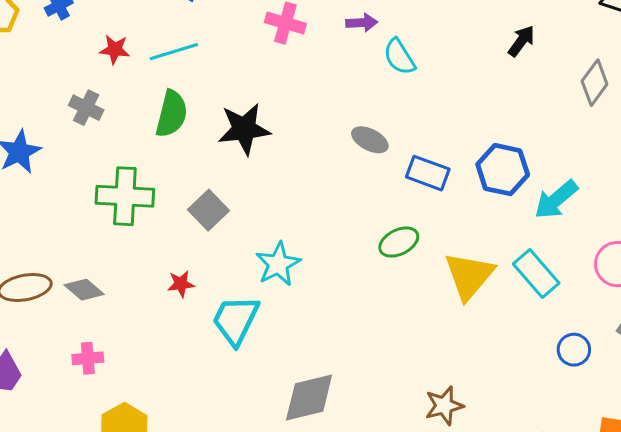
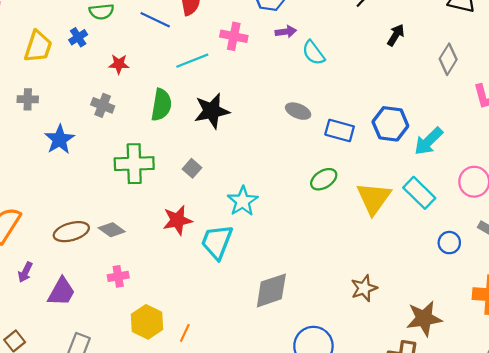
cyan line: (174, 52) -> (192, 61), moved
gray square: (208, 210) -> (192, 168), size x0.7
red star: (181, 284) -> (177, 220), size x1.6

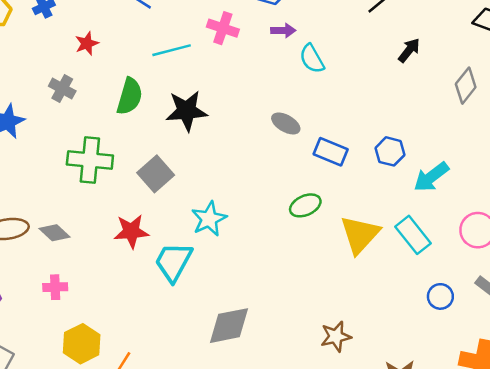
red star: (119, 64) -> (87, 43), turned -30
blue hexagon: (390, 124) -> (390, 151), size x0.7
gray square: (192, 168) -> (156, 174), size x1.6

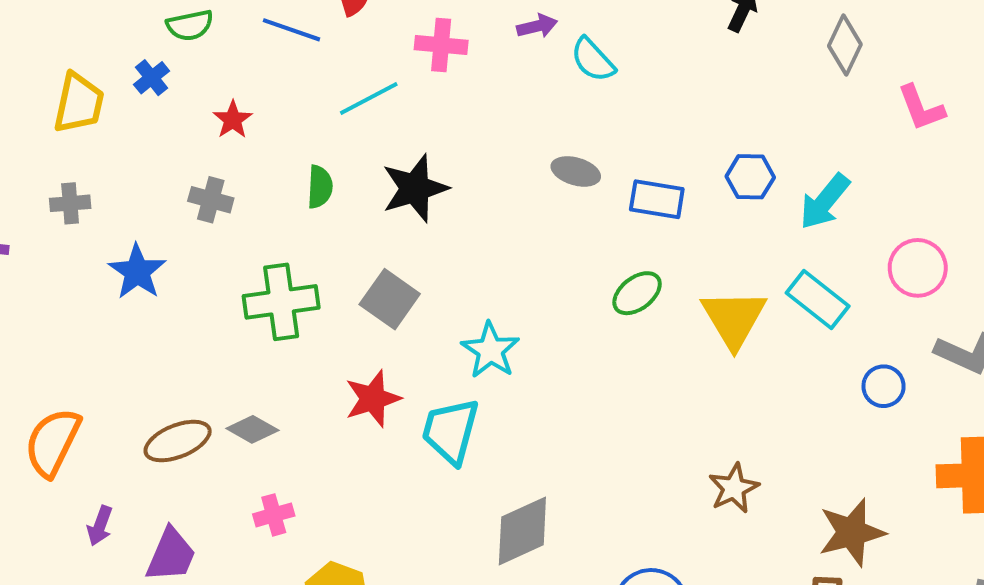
green semicircle: (130, 96) -> (320, 187), size x0.7
gray diamond: (229, 326) -> (522, 531), moved

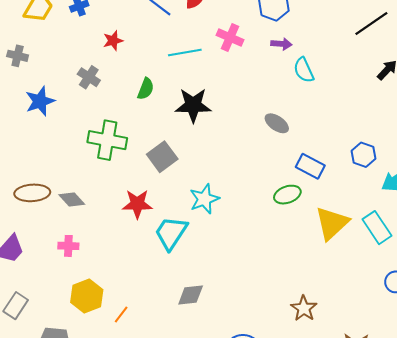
blue rectangle: (657, 199) -> (310, 166), moved
brown star: (734, 488) -> (304, 308), turned -30
gray diamond: (522, 531) -> (191, 295), size x0.7

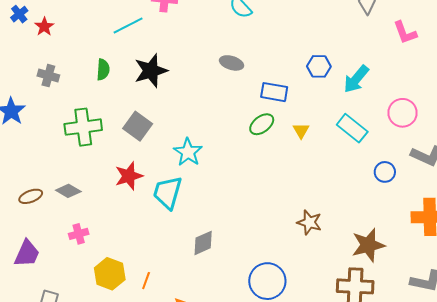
red star: (113, 41) -> (44, 27), moved
brown ellipse: (32, 193) -> (31, 196), size x0.7
yellow triangle: (332, 223) -> (301, 131), moved, size x0.5

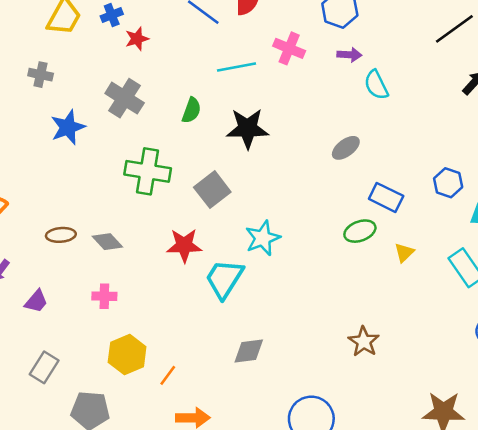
gray ellipse: (232, 63) -> (346, 148), turned -70
gray cross: (48, 76) -> (125, 98), size x1.4
brown star: (309, 222) -> (364, 342), moved
purple trapezoid: (27, 253) -> (36, 301), size x0.7

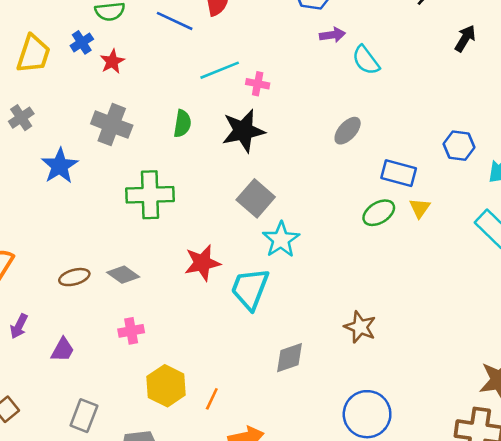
pink cross: (289, 48) -> (258, 84), moved, size x0.7
gray cross: (41, 75) -> (21, 118), turned -35
gray square: (212, 190) -> (256, 198), moved
yellow triangle: (404, 253) -> (420, 208), moved
brown star: (364, 342) -> (360, 327), moved

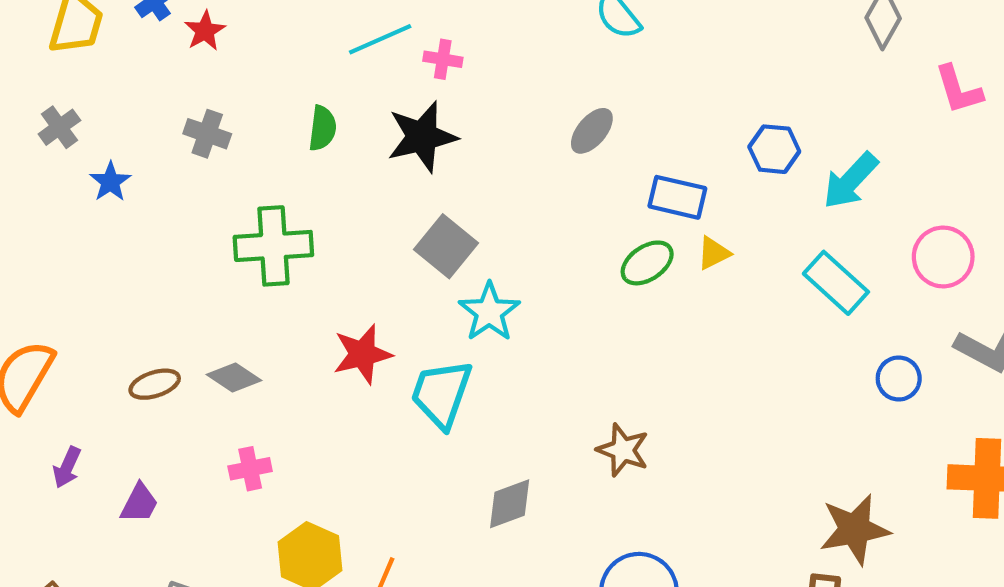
gray cross: (112, 125) -> (207, 134), size x0.7
blue star: (60, 166) -> (110, 182), moved, size x0.7
yellow triangle: (420, 208) -> (714, 253), turned 30

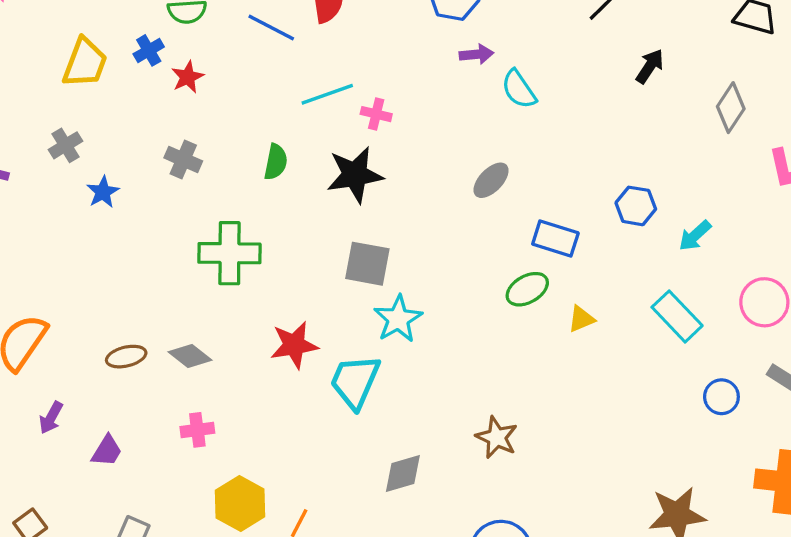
cyan arrow: (851, 181) -> (695, 236), size x0.7
gray square: (446, 246) -> (367, 264), turned -33
yellow triangle: (714, 253) -> (581, 319), moved

